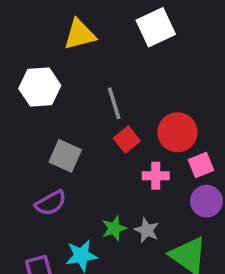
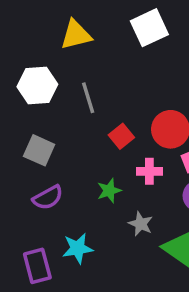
gray line: (114, 103) -> (88, 98), moved
gray square: (65, 156) -> (39, 150), moved
green star: (114, 228) -> (109, 191), moved

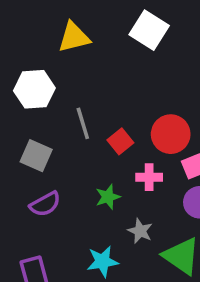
white square: (149, 28) -> (149, 30), turned -33
gray line: (88, 98) -> (83, 123), moved
cyan star: (78, 248) -> (102, 261), moved

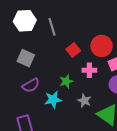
gray line: (83, 123) -> (52, 27), moved
cyan star: (102, 261) -> (53, 100), moved

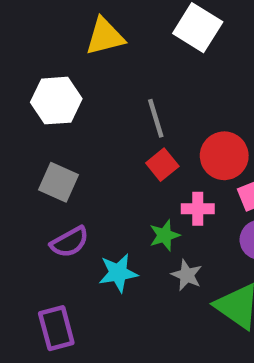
gray line: (52, 27) -> (156, 118), moved
green star: (66, 81) -> (165, 235), moved

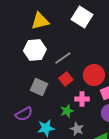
white hexagon: (56, 101) -> (35, 50), moved
gray line: (156, 118) -> (63, 58), turned 72
gray square: (58, 182) -> (39, 87), moved

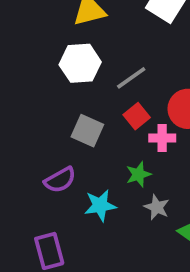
pink cross: (82, 99) -> (162, 138), moved

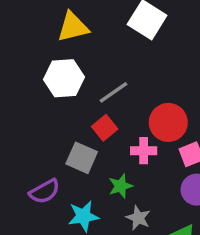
red square: (137, 116) -> (105, 128), moved
gray square: (87, 131) -> (82, 158), moved

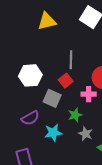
white hexagon: (64, 78) -> (30, 75), moved
gray line: (113, 92) -> (71, 60), turned -54

